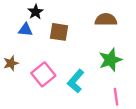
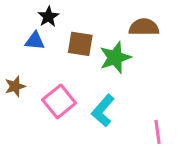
green star: (110, 60) -> (115, 58), moved

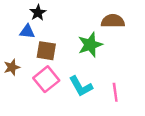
brown square: (80, 44) -> (46, 51), moved
cyan L-shape: (103, 111) -> (81, 86), turned -70
pink line: (158, 132) -> (115, 92), moved

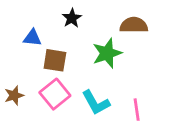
black star: (38, 13) -> (72, 18), moved
brown star: (12, 67) -> (14, 95), moved

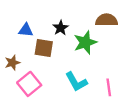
black star: (72, 18) -> (61, 28), moved
pink square: (55, 94) -> (29, 84), moved
brown star: (14, 95) -> (12, 63), moved

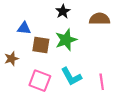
black star: (61, 28) -> (63, 11), moved
green star: (85, 42) -> (66, 40), moved
pink square: (29, 84) -> (40, 81), moved, turned -30

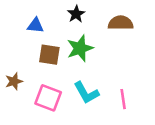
blue triangle: (24, 28) -> (35, 25), moved
brown star: (11, 59) -> (14, 81), moved

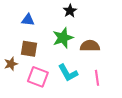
black star: (76, 14) -> (70, 11), moved
brown semicircle: (121, 23) -> (90, 46), moved
brown square: (49, 55) -> (29, 49), moved

